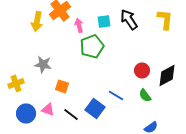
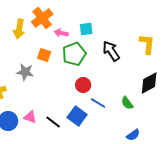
black arrow: (129, 19) -> (111, 51), moved
yellow L-shape: (165, 19) -> (147, 44), moved
pink arrow: (79, 25) -> (61, 33), turned -64
red circle: (142, 70) -> (83, 85), moved
orange square: (62, 86) -> (44, 55), moved

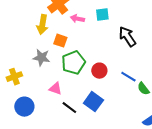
yellow arrow: (19, 29) -> (42, 25), moved
green pentagon: (74, 54) -> (73, 63), moved
blue line: (98, 103) -> (128, 77), moved
pink triangle: (30, 117) -> (55, 89), moved

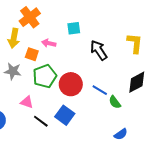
pink arrow: (77, 19) -> (49, 43), moved
red circle: (99, 71) -> (71, 84), size x1.5

